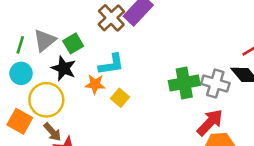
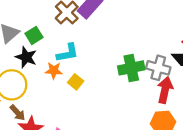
red arrow: (210, 122) -> (165, 90), moved, turned -30

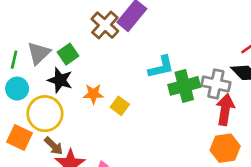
cyan L-shape: (68, 53) -> (161, 67), moved

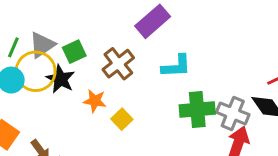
brown cross: (105, 25) -> (118, 64), moved
cyan L-shape: (161, 67) -> (176, 66), moved
yellow circle: (45, 114) -> (36, 71), moved

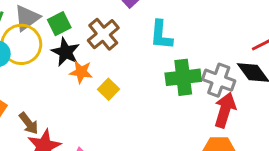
cyan L-shape: (176, 66) -> (161, 35), turned 100
black star: (60, 79) -> (66, 52), moved

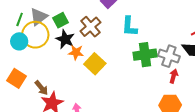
yellow square: (109, 89) -> (95, 64), size x1.5
red arrow: (225, 110) -> (174, 76), size x0.6

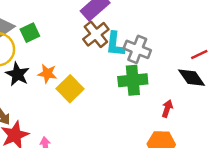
brown cross: (90, 27) -> (96, 34), moved
black star: (65, 39) -> (17, 74), moved
gray cross: (169, 56) -> (137, 49), moved

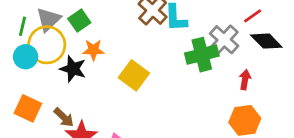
gray cross: (137, 49) -> (224, 40), moved, turned 30
red line: (199, 55) -> (253, 16), moved
orange star: (47, 74) -> (93, 50), moved

